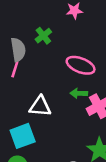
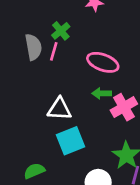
pink line: (15, 69) -> (54, 51), moved
cyan square: (23, 136) -> (70, 141), moved

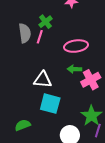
pink ellipse: (103, 62) -> (76, 46), turned -30
cyan square: (70, 141) -> (50, 104), turned 35

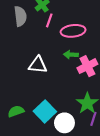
pink line: (40, 37) -> (49, 20), moved
cyan square: (50, 104) -> (45, 111), moved, turned 30

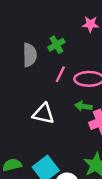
pink line: (49, 20) -> (60, 74), moved

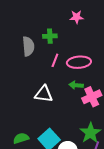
green cross: (56, 45) -> (50, 36), turned 32

